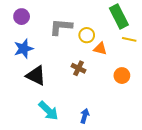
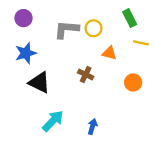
green rectangle: (119, 17) -> (130, 18), size x0.7
yellow circle: (87, 35) -> (94, 28), moved
cyan arrow: (48, 111) -> (53, 121), turned -90

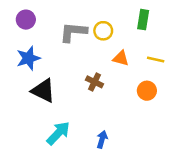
green rectangle: (130, 18) -> (143, 20), turned 36
yellow line: (141, 43) -> (156, 59), moved

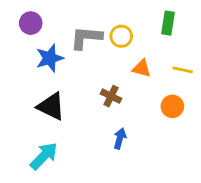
blue star: (28, 58) -> (50, 58), moved
cyan arrow: (58, 133) -> (44, 156), moved
blue arrow: (102, 139) -> (120, 138), moved

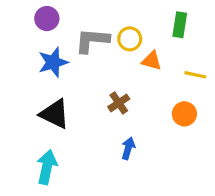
purple circle: (31, 23) -> (47, 19), moved
orange triangle: (142, 68) -> (152, 61), moved
brown cross: (111, 96) -> (119, 103), turned 30
cyan arrow: (44, 156) -> (47, 167), turned -32

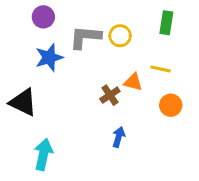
orange triangle: (152, 61) -> (133, 82), moved
yellow line: (195, 75) -> (161, 69), moved
black triangle: (55, 114) -> (23, 102), moved

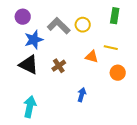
purple circle: (43, 17) -> (23, 17), moved
gray L-shape: (85, 37) -> (59, 26), turned 40
brown cross: (110, 95) -> (59, 66), moved
black triangle: (23, 102) -> (29, 65), moved

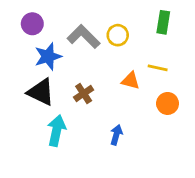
cyan arrow: (30, 107) -> (57, 130), moved

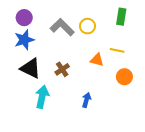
blue star: (48, 56) -> (24, 40), moved

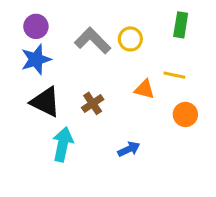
blue arrow: (86, 100) -> (129, 149), turned 48

